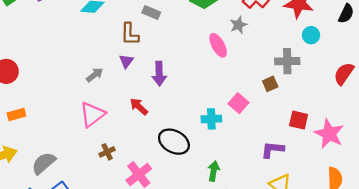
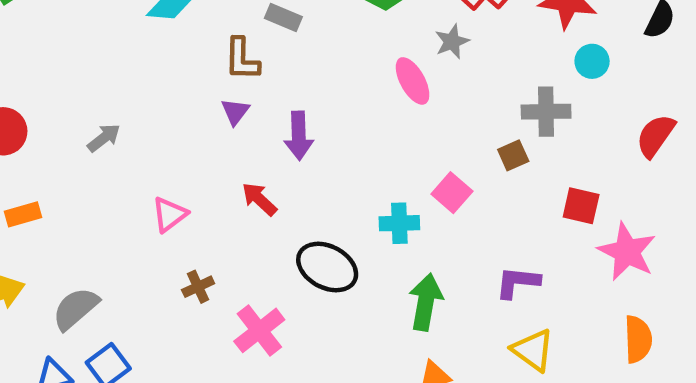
gray arrow: (95, 75) -> (104, 138), moved
pink triangle: (92, 114) -> (170, 214), size x0.7
red square: (299, 120) -> (581, 206), moved
green arrow: (214, 171) -> (426, 302), moved, size x1.4

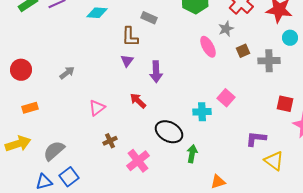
brown square: (513, 155) -> (243, 51), moved
green arrow: (426, 302) -> (192, 154), moved, size x0.7
yellow triangle: (533, 350) -> (274, 161), moved

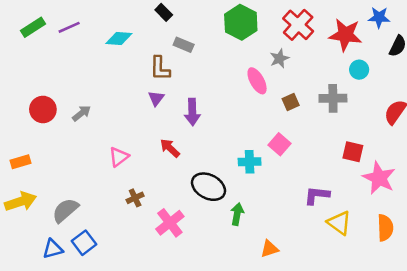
brown square: (243, 51) -> (291, 102), moved
red circle: (21, 70) -> (43, 109), moved
orange rectangle: (30, 108) -> (20, 162), moved

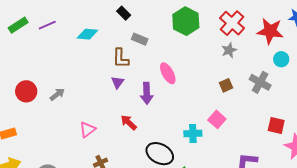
gray star: (279, 58) -> (229, 50), moved
pink ellipse: (257, 81) -> (168, 73), moved
gray cross: (333, 98) -> (260, 82), turned 30

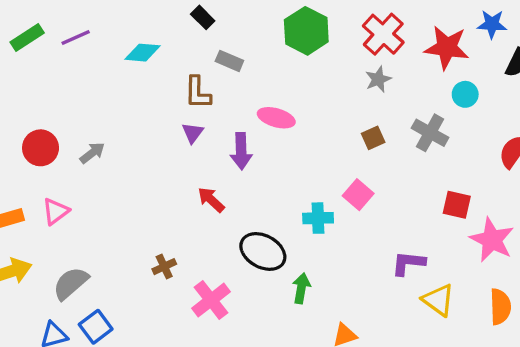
pink ellipse: (168, 73) -> (276, 118), turned -45
pink triangle: (87, 130) -> (56, 211), moved

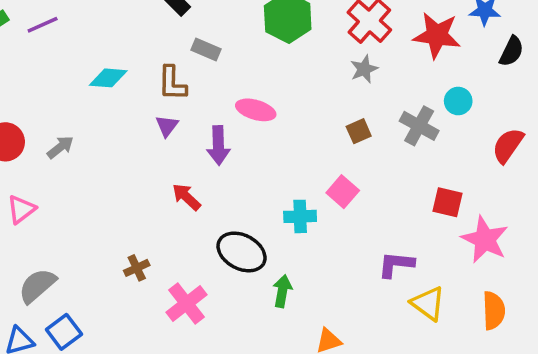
cyan diamond: (142, 53) -> (108, 78), moved
cyan circle: (465, 94) -> (458, 101), moved

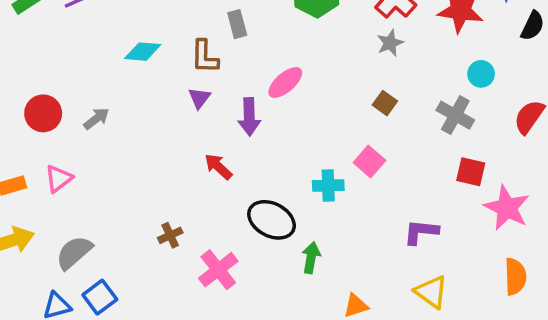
gray rectangle: (206, 50) -> (237, 24), turned 52
pink ellipse: (256, 110) -> (285, 82), turned -57
gray cross: (419, 126) -> (455, 115), moved
brown square: (359, 131) -> (385, 103), turned -30
yellow triangle: (428, 303) -> (431, 292), moved

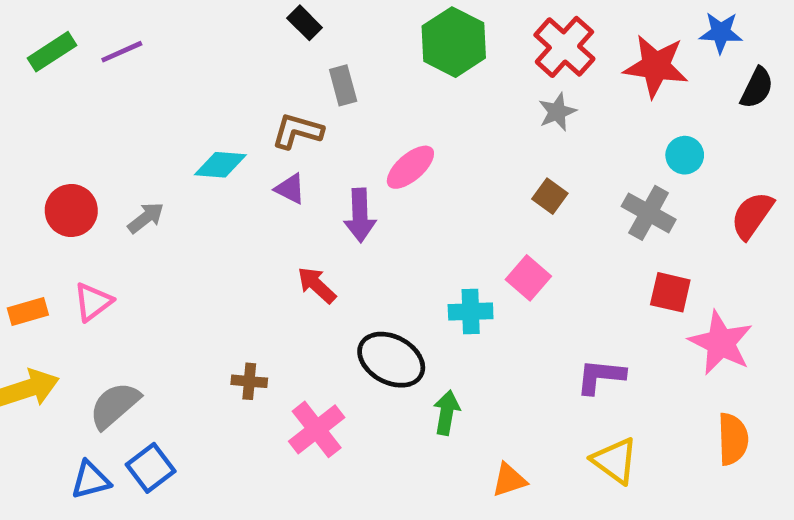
cyan diamond: (143, 52) -> (220, 165), moved
brown L-shape: (205, 57) -> (297, 131), turned 105
purple triangle: (199, 98) -> (290, 189), turned -40
brown cross: (170, 235) -> (249, 381), turned 30

